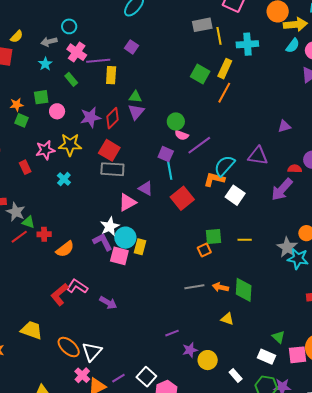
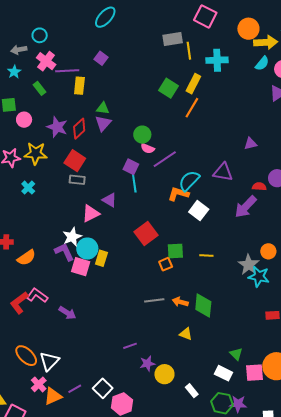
purple star: (90, 117) -> (57, 127), turned 30
gray rectangle: (112, 169) -> (77, 180), size x0.7
red square: (182, 198) -> (146, 233), moved

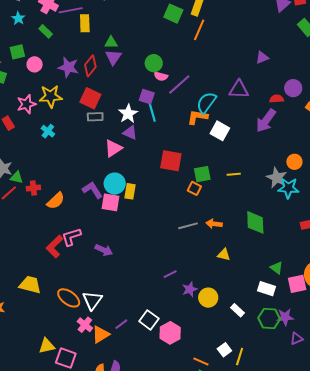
red square: (146, 233) -> (171, 161), turned -35
white star: (72, 237) -> (128, 114), moved
orange square: (166, 264) -> (194, 188), turned -32
pink L-shape: (37, 295) -> (71, 237), turned -45
green diamond: (203, 305) -> (255, 222), moved

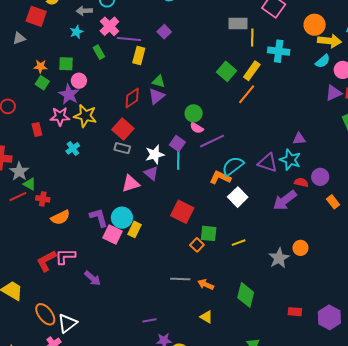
purple star: (68, 67) -> (69, 94), moved
yellow line: (234, 174) -> (239, 243), turned -32
cyan star: (288, 188) -> (290, 160), moved

